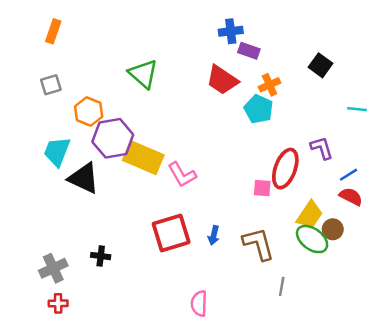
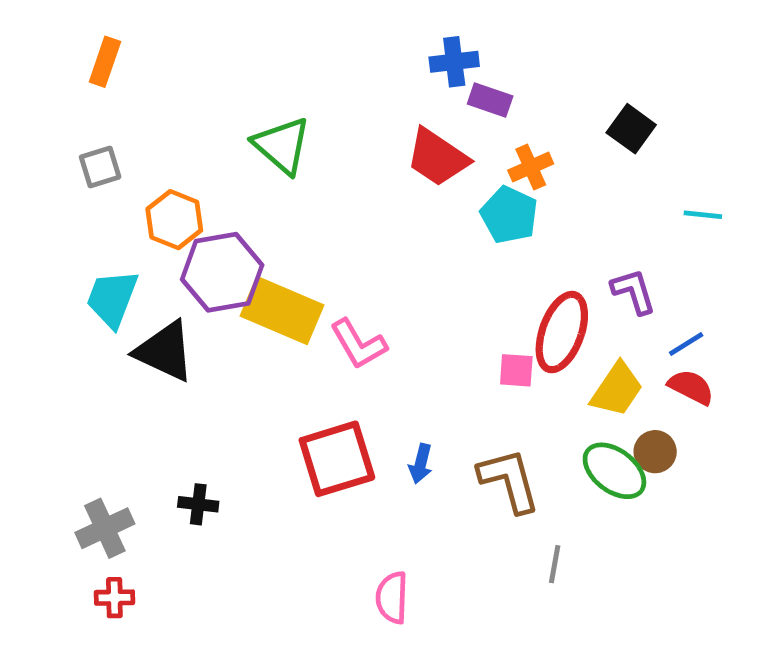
yellow trapezoid: (310, 215) -> (617, 389), moved

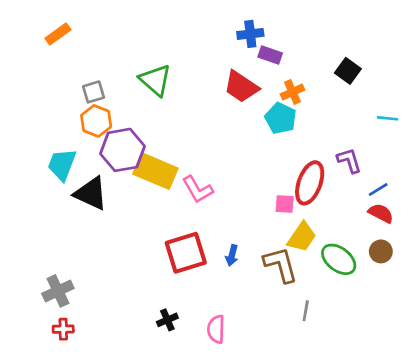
orange rectangle: (105, 62) -> (58, 34), turned 35
gray square: (100, 167) -> (94, 92), moved
yellow trapezoid: (617, 389) -> (302, 237), moved
brown circle: (655, 452) -> (381, 251), moved
black cross: (198, 504) -> (167, 320), moved, turned -30

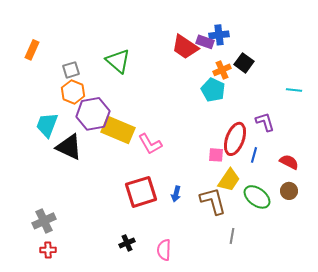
orange rectangle: (58, 34) -> (32, 50), moved, turned -30
blue cross: (250, 34) -> (219, 35), moved
black square: (348, 71) -> (244, 63), moved
red trapezoid: (241, 87) -> (185, 47), moved
blue line: (378, 189) -> (254, 155), moved, turned -42

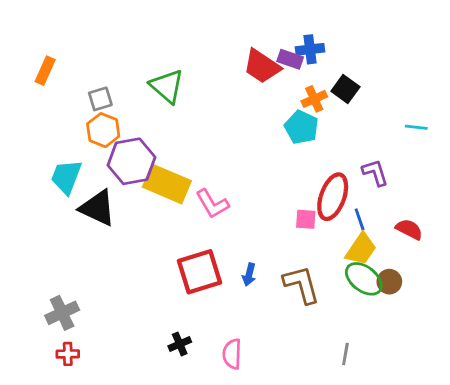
blue line: (254, 155) -> (360, 219), turned -35
yellow trapezoid: (229, 180) -> (361, 249), moved
brown circle: (289, 191) -> (389, 282), moved
gray line: (232, 236) -> (345, 354), moved

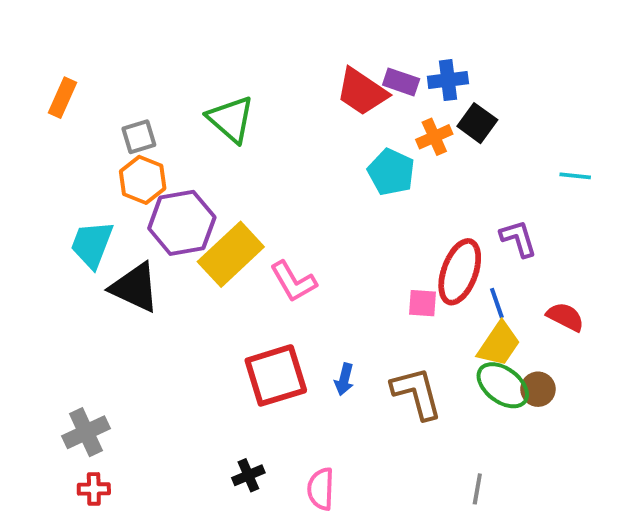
blue cross: (310, 49) -> (448, 80), moved
cyan pentagon: (301, 127) -> (391, 172), moved
yellow rectangle: (167, 184) -> (231, 254), turned -66

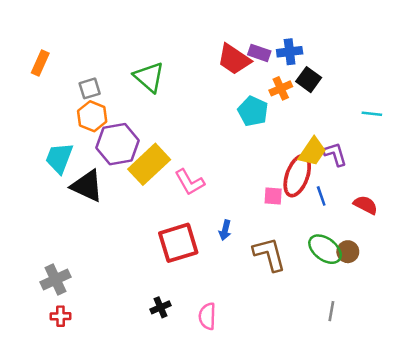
yellow trapezoid: (499, 344) -> (312, 152), moved
blue arrow: (344, 379) -> (225, 230), moved
gray line: (477, 489) -> (331, 311), moved

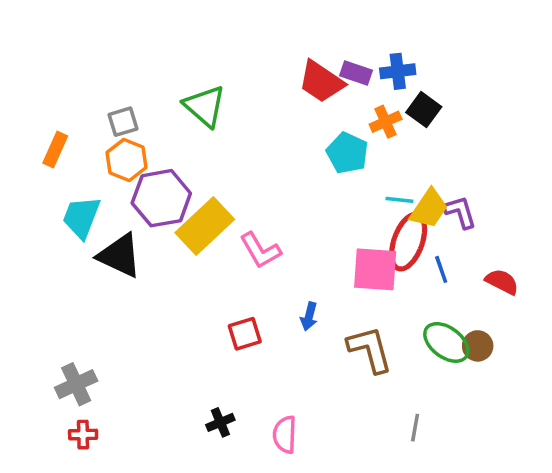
orange rectangle: (40, 63) -> (55, 149), moved
cyan line: (372, 114) -> (399, 200), moved
pink square: (273, 196) -> (375, 269), size x1.8
red square: (178, 243) -> (245, 334), size x0.6
gray line: (331, 311) -> (415, 428), moved

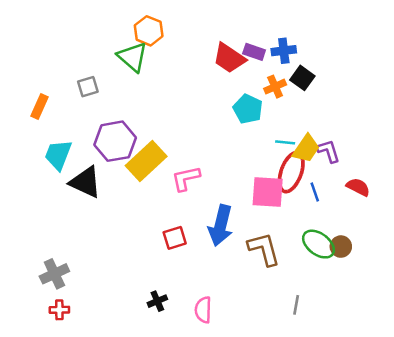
green triangle: (205, 106) -> (133, 57), moved
orange hexagon: (127, 160) -> (149, 31), moved
pink L-shape: (260, 250) -> (186, 178), turned 108
red semicircle: (502, 282) -> (358, 187), moved
blue arrow: (309, 316) -> (221, 225), size x2.0

